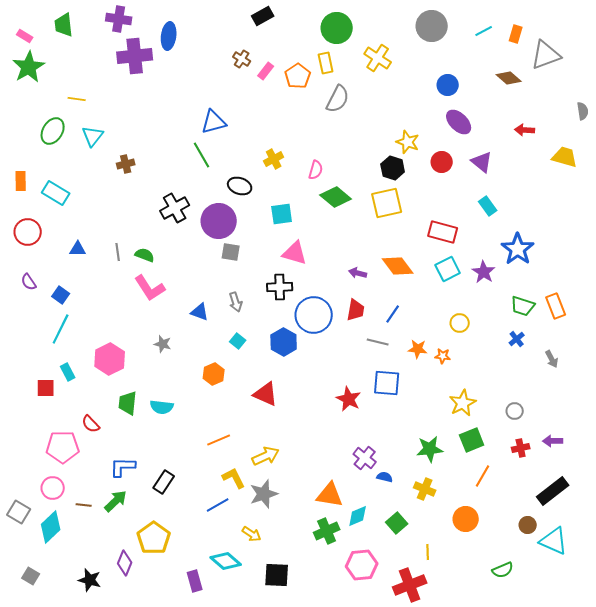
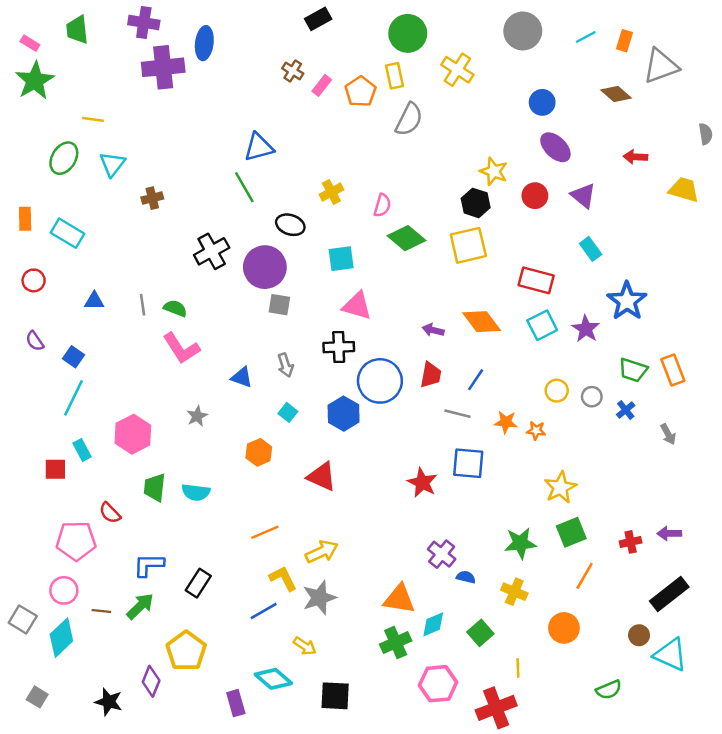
red circle: (28, 232) -> (34, 280), size x0.7
gray star: (163, 344) -> (197, 416), turned 30
gray circle: (515, 411) -> (592, 397), moved

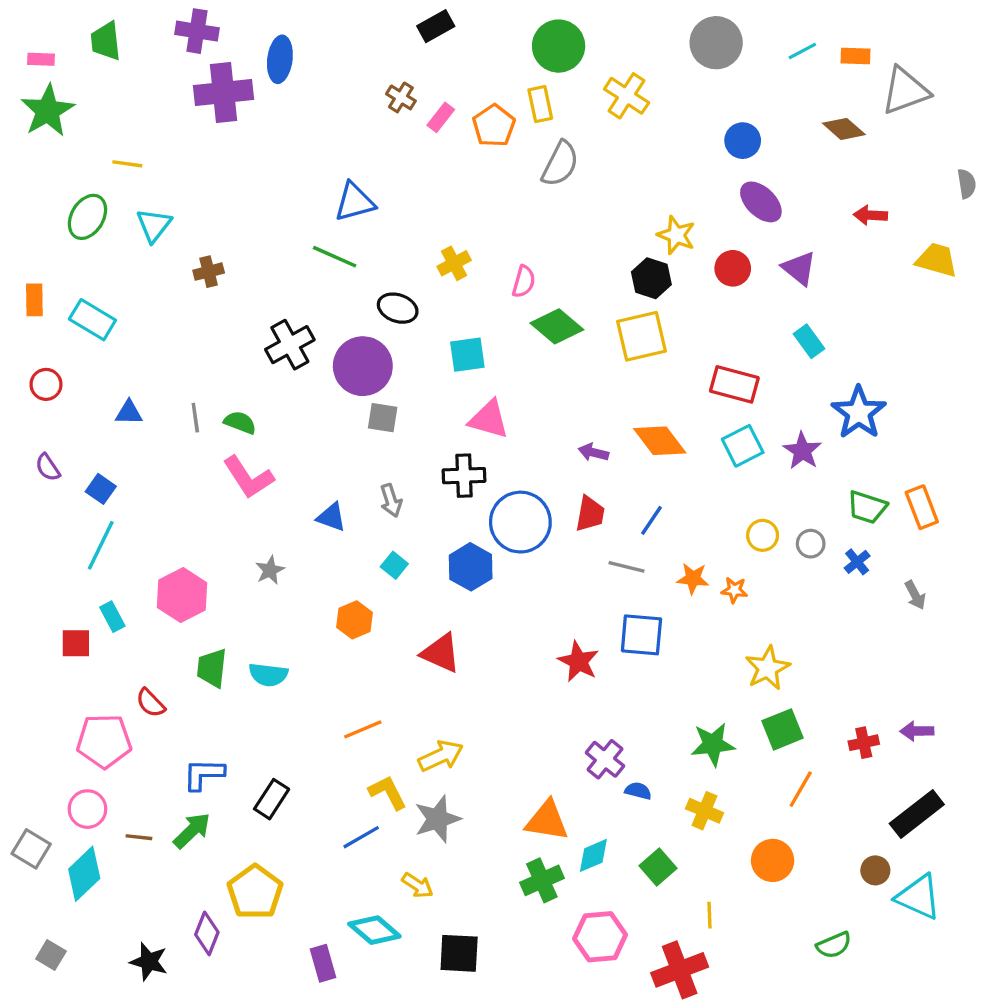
orange rectangle: (625, 41) -> (855, 56), turned 75
pink rectangle: (30, 43) -> (41, 59), turned -30
green line: (244, 187) -> (335, 257), turned -36

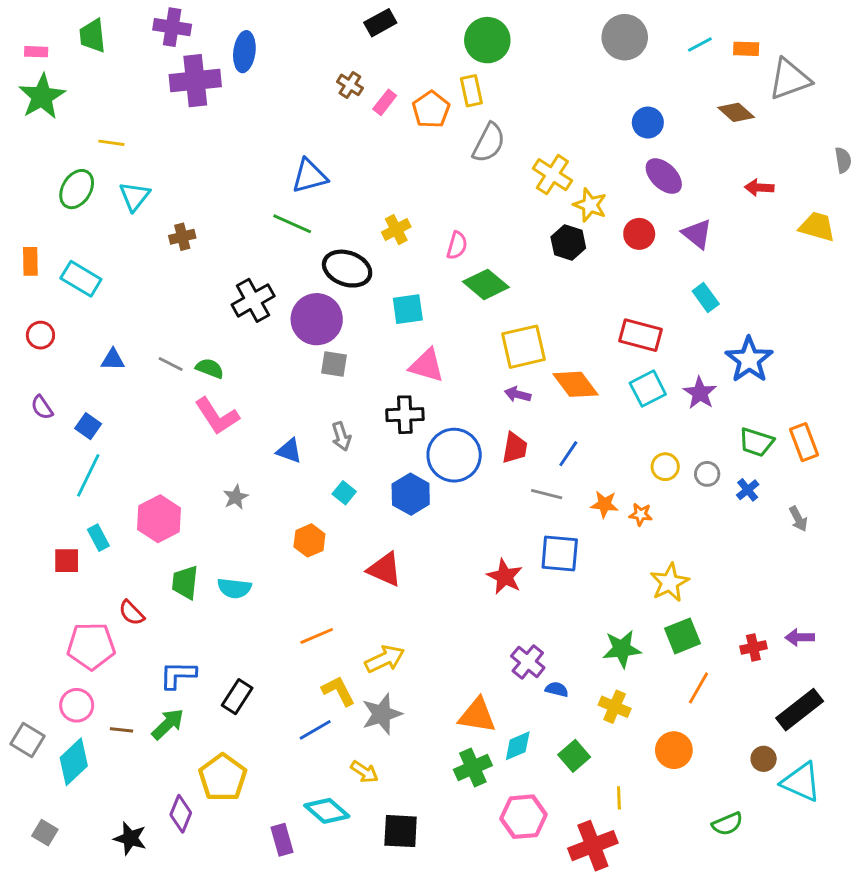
yellow cross: (627, 96) -> (552, 175), moved
black ellipse: (398, 308) -> (347, 269), size x1.4
yellow square: (641, 336) -> (523, 347), moved
gray line: (195, 418) -> (171, 364), turned -55

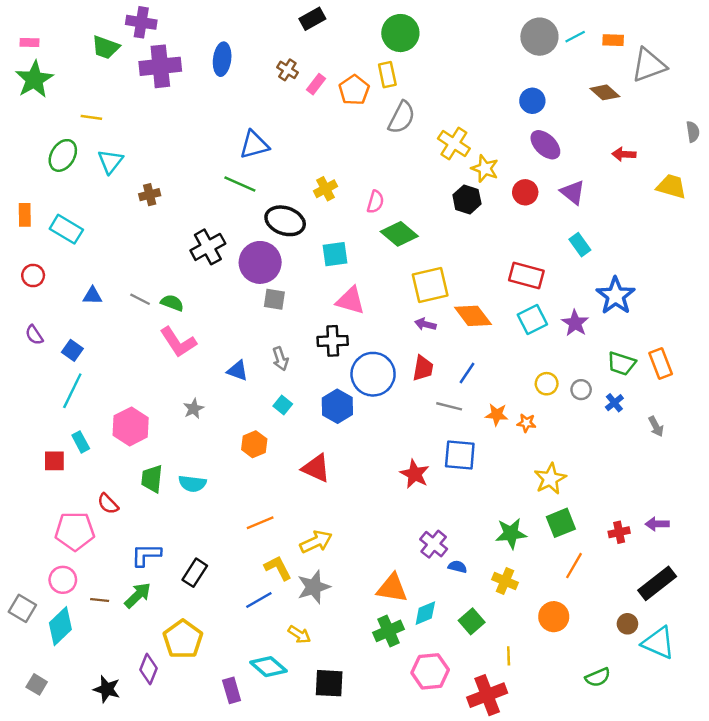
green trapezoid: (93, 36) -> (106, 47), moved, turned -64
gray circle: (625, 37) -> (539, 37), moved
blue ellipse: (244, 52) -> (222, 59), moved

